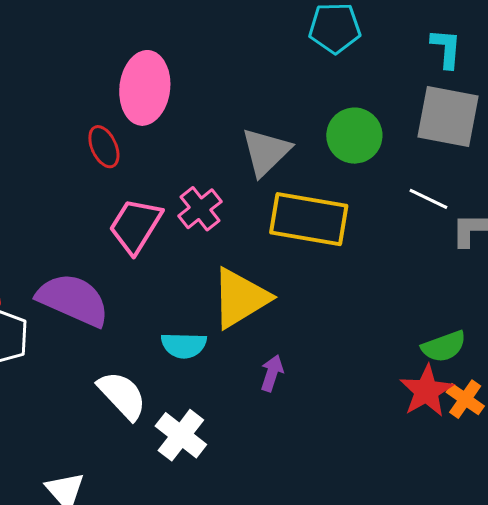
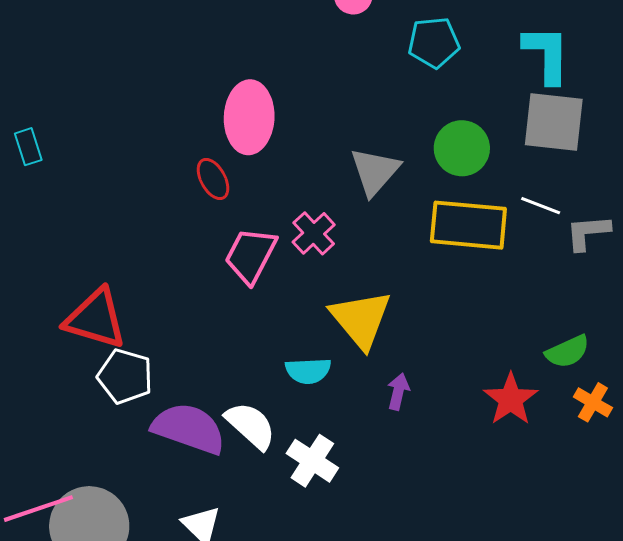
cyan L-shape: (446, 48) -> (546, 54), size x1.5
yellow rectangle: (309, 219) -> (468, 225), moved
yellow triangle: (240, 298) -> (361, 319), turned -34
purple semicircle: (73, 300) -> (189, 428), moved
red star: (426, 391) -> (511, 399), moved

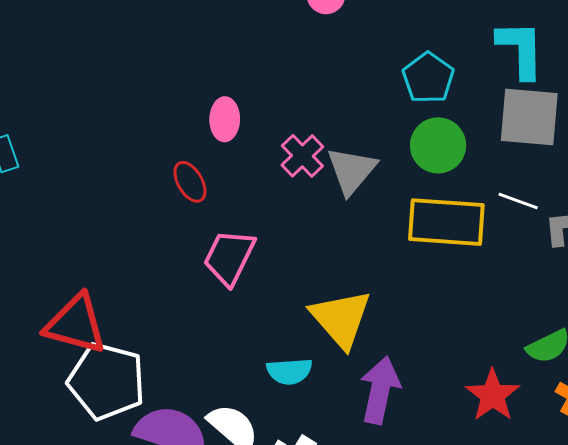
cyan pentagon: (434, 42) -> (428, 78), moved, turned -30
pink ellipse: (249, 117) -> (225, 119), size x0.6
pink cross: (314, 233) -> (302, 156), moved
white pentagon: (125, 376) -> (107, 381), size x1.4
purple arrow: (398, 392) -> (380, 390), size x1.8

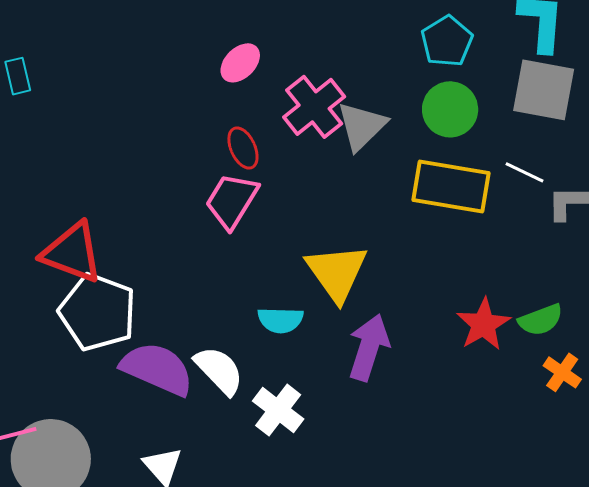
pink ellipse: (225, 119) -> (240, 63), turned 39
pink cross: (302, 156) -> (314, 107), size x1.4
red ellipse: (190, 182) -> (243, 148), moved
red star: (493, 395) -> (483, 324), moved

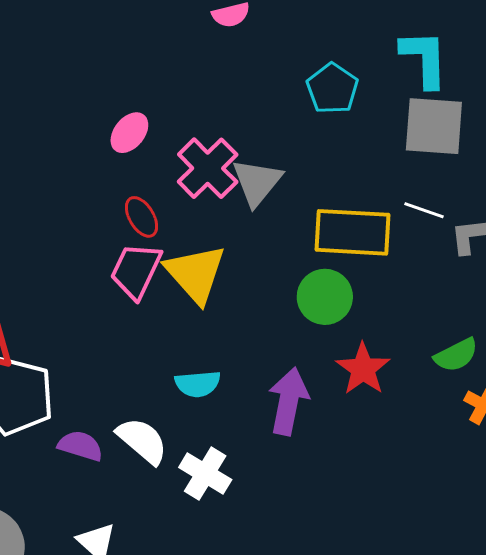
green circle: (450, 109) -> (325, 297), moved
yellow triangle: (337, 272) -> (195, 274), moved
red star: (483, 324) -> (363, 369), moved
purple semicircle: (157, 369) -> (80, 446), size x0.6

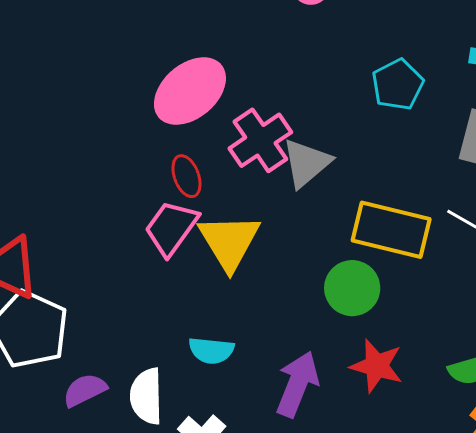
pink ellipse: (129, 133) -> (190, 91), size x1.8
red star: (363, 369) -> (377, 366), turned -30
white semicircle: (142, 441) -> (146, 396), turned -142
purple semicircle: (80, 446) -> (85, 390), turned -54

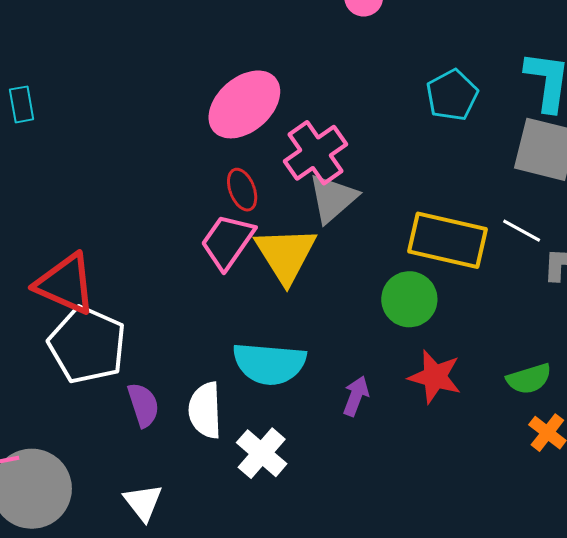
gray triangle: (306, 163) -> (333, 198), moved
cyan semicircle: (211, 350) -> (269, 364), size x1.6
purple arrow: (297, 384) -> (356, 396), size x0.6
purple semicircle: (85, 390) -> (143, 405), turned 99

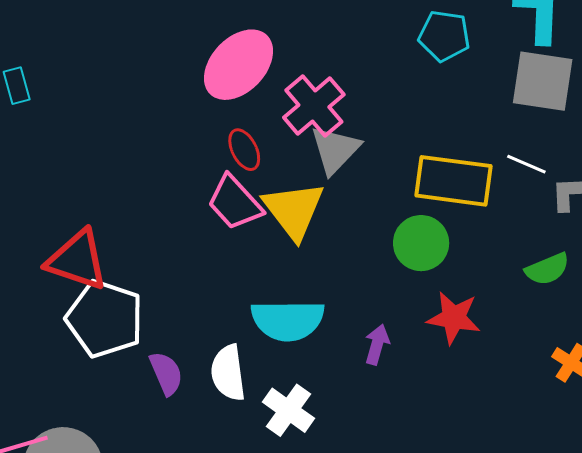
cyan pentagon: (452, 95) -> (444, 36), turned -30
pink trapezoid: (228, 242) -> (235, 203), turned -72
green semicircle: (529, 379) -> (547, 269), moved

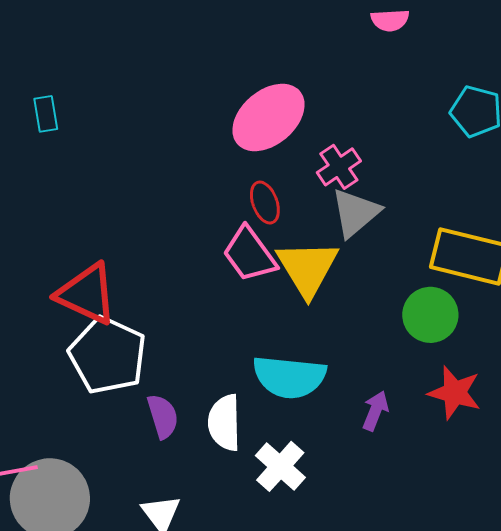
pink cross: (314, 106) -> (339, 167), size x0.7

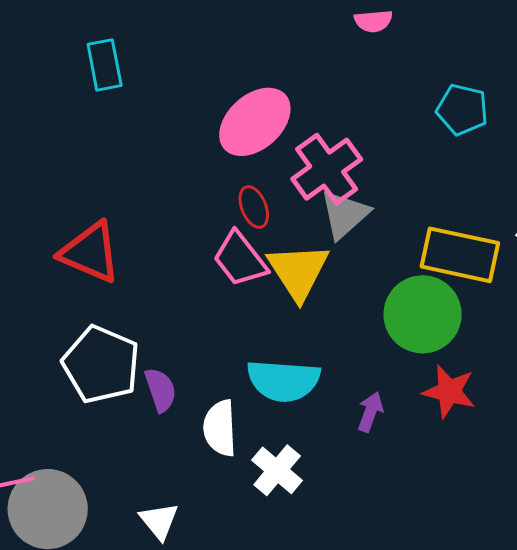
cyan rectangle: (46, 114) -> (105, 65), moved, size x1.4
pink cross: (339, 167) -> (327, 169), size x1.6
red triangle: (87, 294) -> (90, 252), moved
green circle: (430, 315) -> (423, 314), size x1.4
purple semicircle: (163, 416) -> (160, 390), moved

